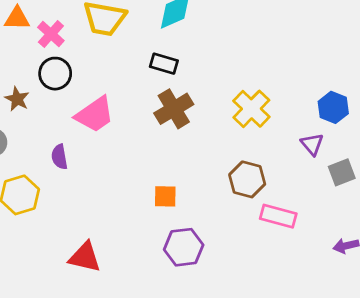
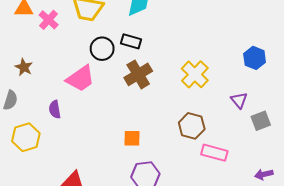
black circle: (55, 74) -> (102, 49), moved
blue hexagon: (333, 107) -> (255, 58), moved

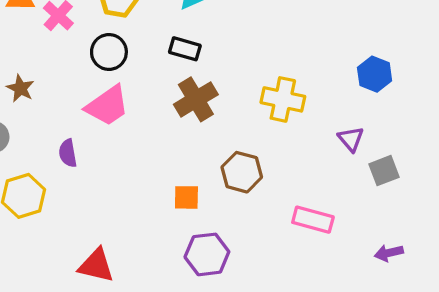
black circle: (102, 49) -> (109, 52), moved
yellow cross: (195, 74) -> (283, 99), turned -32
brown hexagon: (192, 126) -> (242, 172), moved

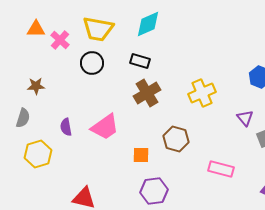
brown star: (20, 88) -> (36, 86), turned -30
yellow cross: (283, 99) -> (202, 93), turned -36
pink trapezoid: (107, 106) -> (105, 127), moved

